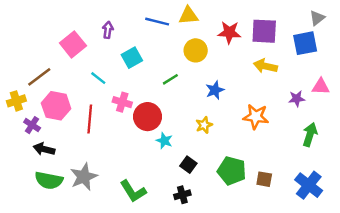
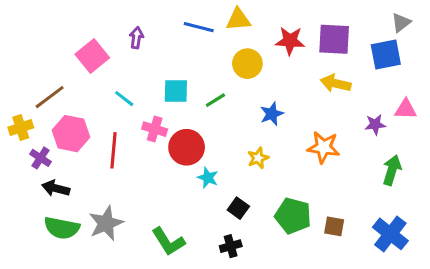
cyan square: (132, 58) -> (176, 91), moved, turned 30

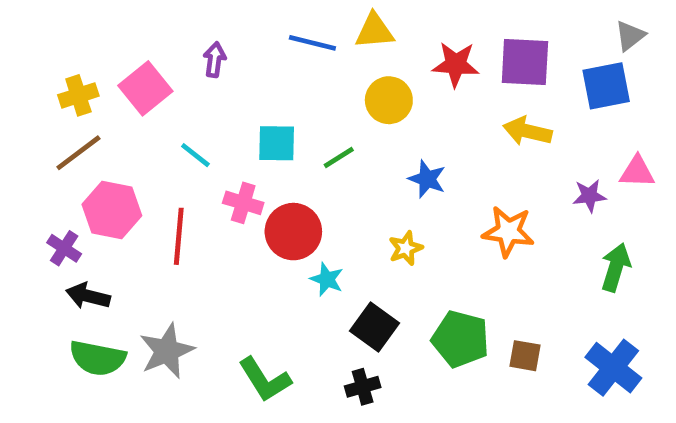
blue star: (272, 114) -> (427, 179), turned -30
yellow cross: (21, 127) -> (78, 95), moved
black square: (238, 208) -> (375, 327), size x1.4

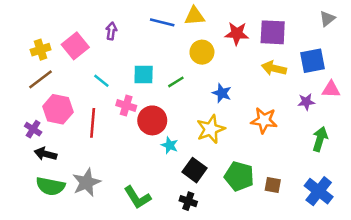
blue square: (606, 86) -> (312, 61), moved
yellow star: (406, 248) -> (211, 129), size x1.6
black cross: (363, 387) -> (188, 201), turned 35

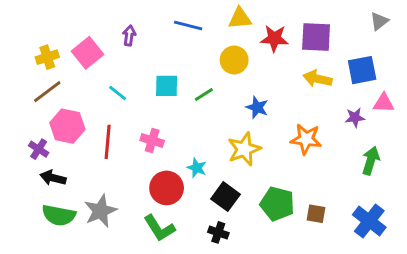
yellow triangle: (194, 16) -> (240, 18), moved
pink cross: (126, 106) -> (152, 140), moved
red circle: (152, 120) -> (167, 188), moved

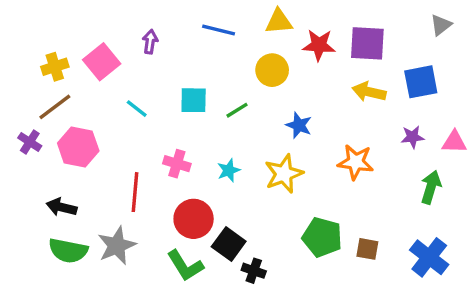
pink triangle: (384, 103) -> (454, 142), moved
red line: (108, 142) -> (135, 192), moved
purple cross: (39, 149) -> (30, 142), moved
cyan star: (197, 168) -> (229, 170), moved, turned 30
black square: (225, 197) -> (229, 244), moved

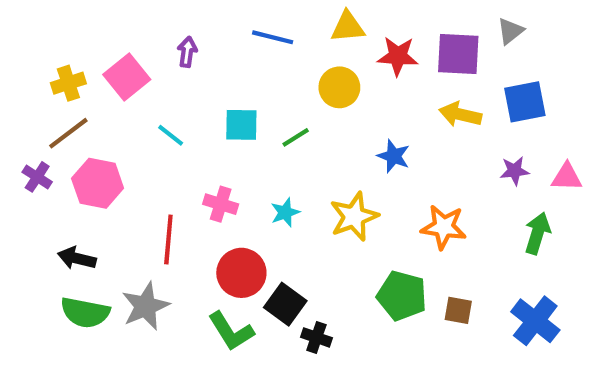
gray triangle: (441, 25) -> (510, 31), moved
blue star: (299, 125) -> (394, 156), moved
orange star: (356, 162) -> (444, 227), moved

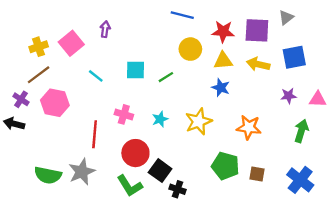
yellow triangle: (348, 27) -> (223, 61), moved
blue line: (273, 37) -> (182, 15), moved
black arrow: (77, 258) -> (14, 124), moved

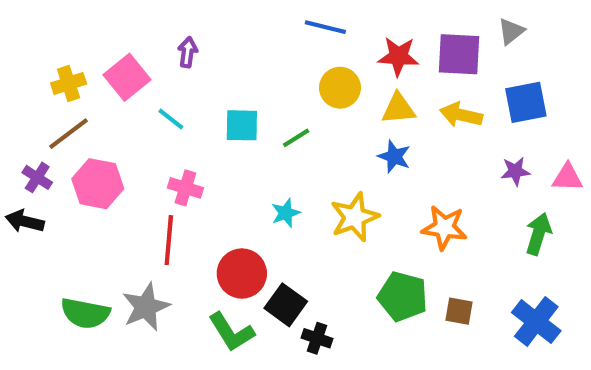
cyan line: (96, 76) -> (171, 119), moved
pink cross: (124, 114) -> (185, 188), moved

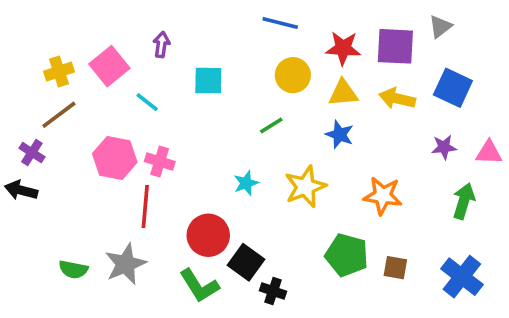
blue square: (526, 102) -> (453, 88), turned 36
cyan square: (242, 125) -> (208, 81), moved
green line: (296, 138) -> (271, 126), moved
pink hexagon: (98, 184) -> (115, 158), moved
green semicircle: (85, 313) -> (73, 269), size x0.7

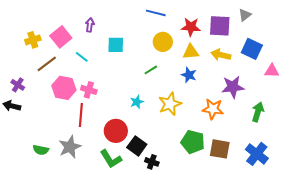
brown line: (59, 115) -> (47, 64), moved
purple star: (444, 147) -> (233, 87), moved, size x1.6
pink triangle: (489, 153) -> (272, 71), moved
brown square: (395, 268) -> (220, 149), size x1.5

